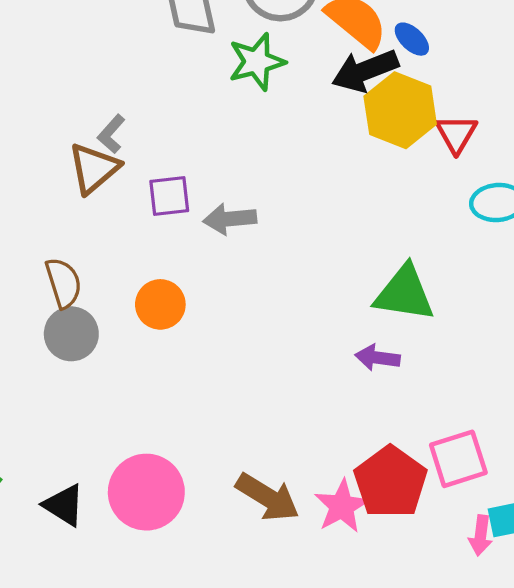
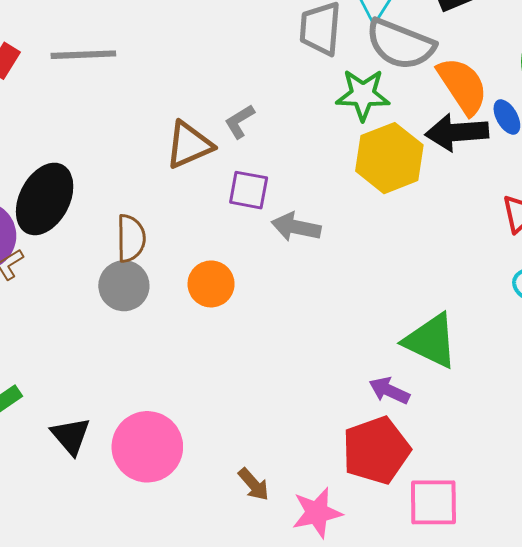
yellow hexagon: (400, 110) -> (389, 158), moved
gray L-shape: (111, 134) -> (240, 121), moved
red pentagon: (391, 482) -> (376, 450), moved
brown arrow: (268, 497) -> (254, 484), size x0.6

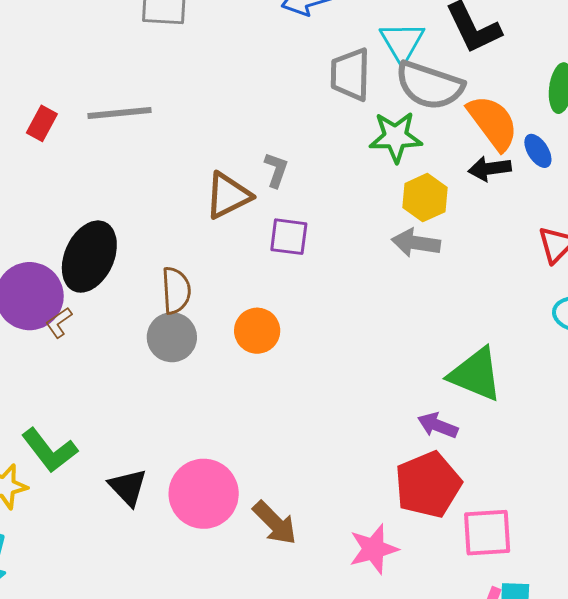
gray L-shape: (240, 121) -> (276, 170), turned 144
black arrow: (457, 132) -> (490, 169), size x0.7
yellow hexagon: (389, 158) -> (425, 198), size x0.7
gray arrow: (296, 227) -> (416, 243), moved
brown arrow: (254, 484) -> (275, 523), moved, size x1.4

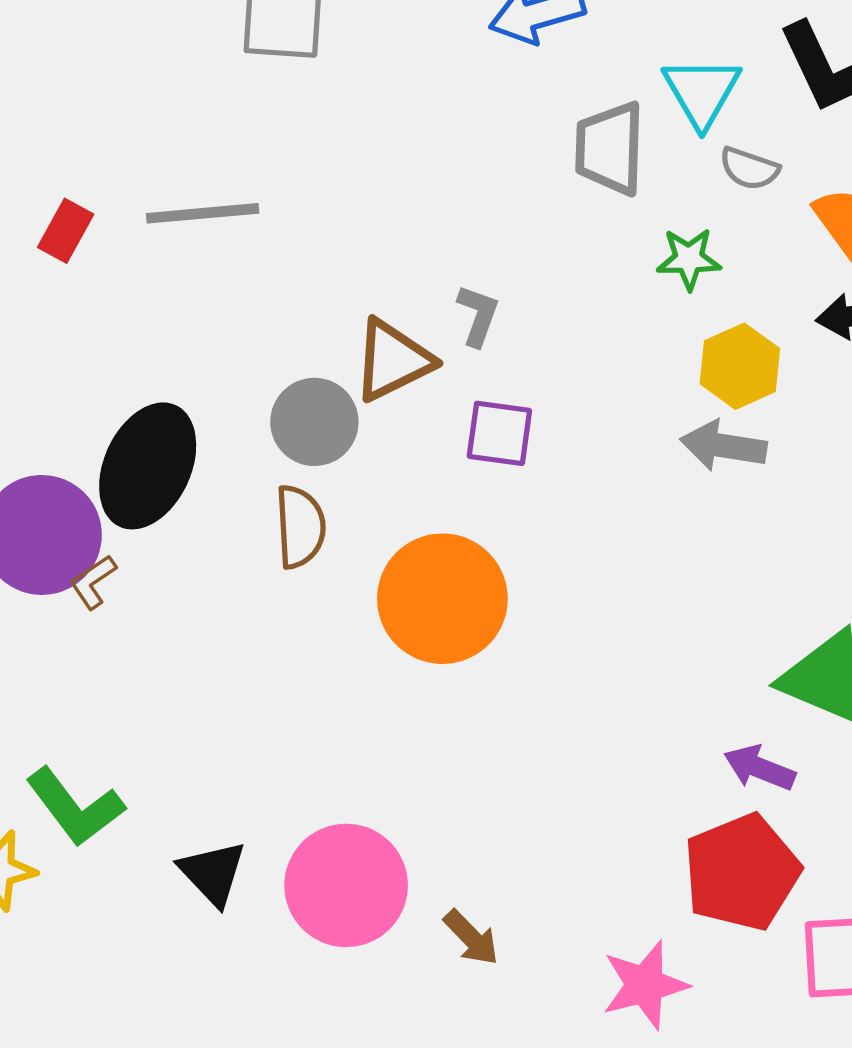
gray semicircle: (430, 85) -> (749, 169), size x0.5
green star: (396, 137) -> (689, 259), size x0.7
orange circle: (257, 331) -> (442, 599), size x1.6
gray circle: (172, 337) -> (314, 422), moved
brown arrow: (275, 523) -> (471, 938), size x0.7

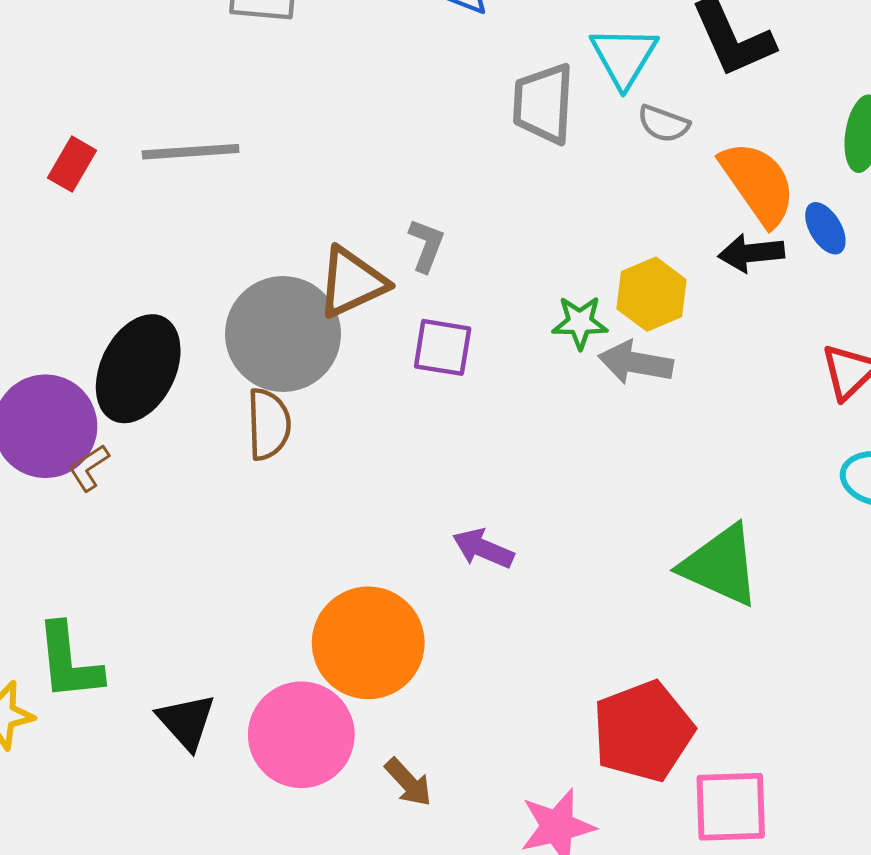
green star: (689, 259) -> (580, 322), moved
gray circle: (314, 422) -> (283, 334), size x1.5
orange circle: (442, 599) -> (368, 643), moved
purple arrow: (759, 768) -> (483, 549), moved
green L-shape: (75, 807) -> (69, 662), turned 30

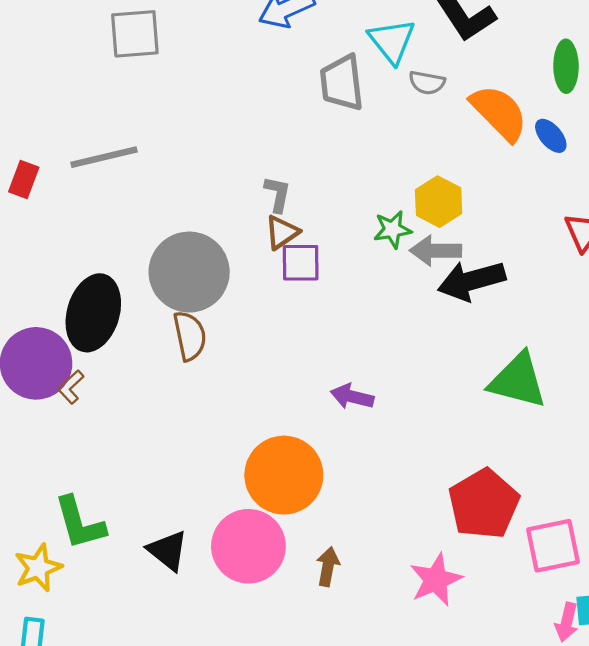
black arrow: (751, 253) -> (472, 281), moved, size x1.5
brown triangle: (352, 282) -> (282, 232), moved, size x0.7
brown arrow: (408, 782) -> (328, 567), turned -117

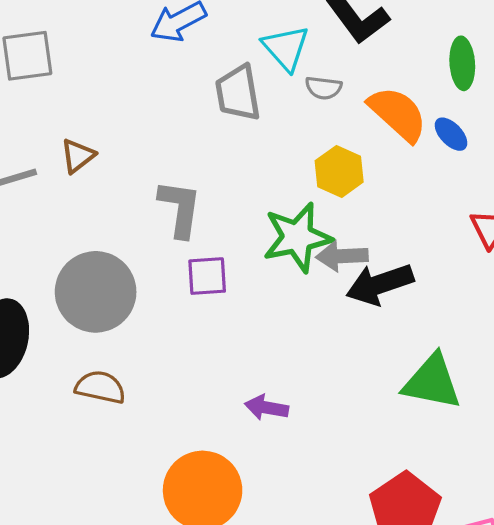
gray L-shape: (278, 194) -> (180, 208), size x1.6
yellow hexagon: (439, 202) -> (339, 171), moved
green star: (392, 229) -> (297, 237), size x1.8
brown triangle: (282, 232) -> (78, 156), moved
brown semicircle: (190, 336) -> (100, 387), moved, turned -63

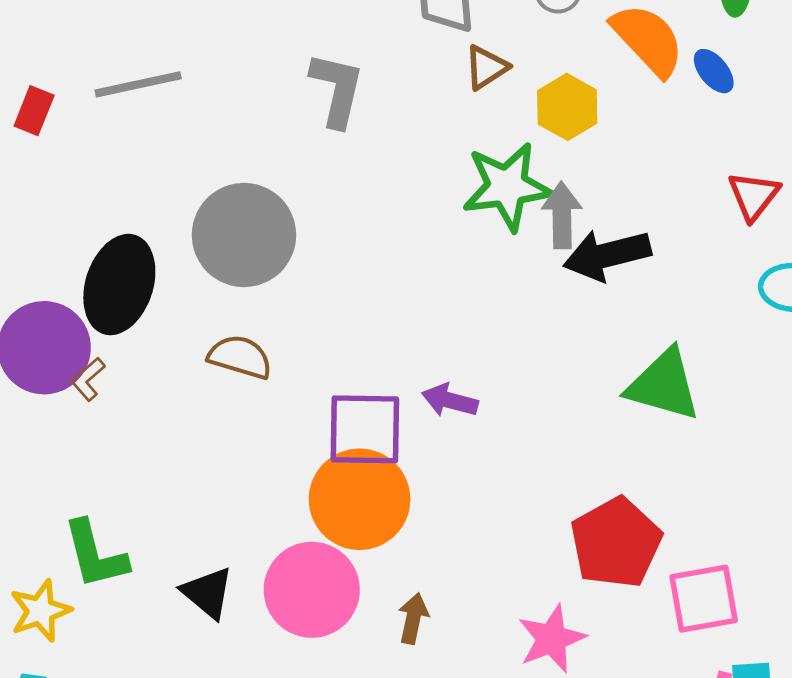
brown triangle: (78, 156) -> (486, 67), moved
gray L-shape: (180, 208) -> (337, 90), moved
gray arrow: (342, 256) -> (562, 215), turned 87
purple square: (207, 276) -> (365, 429), moved, size x1.5

